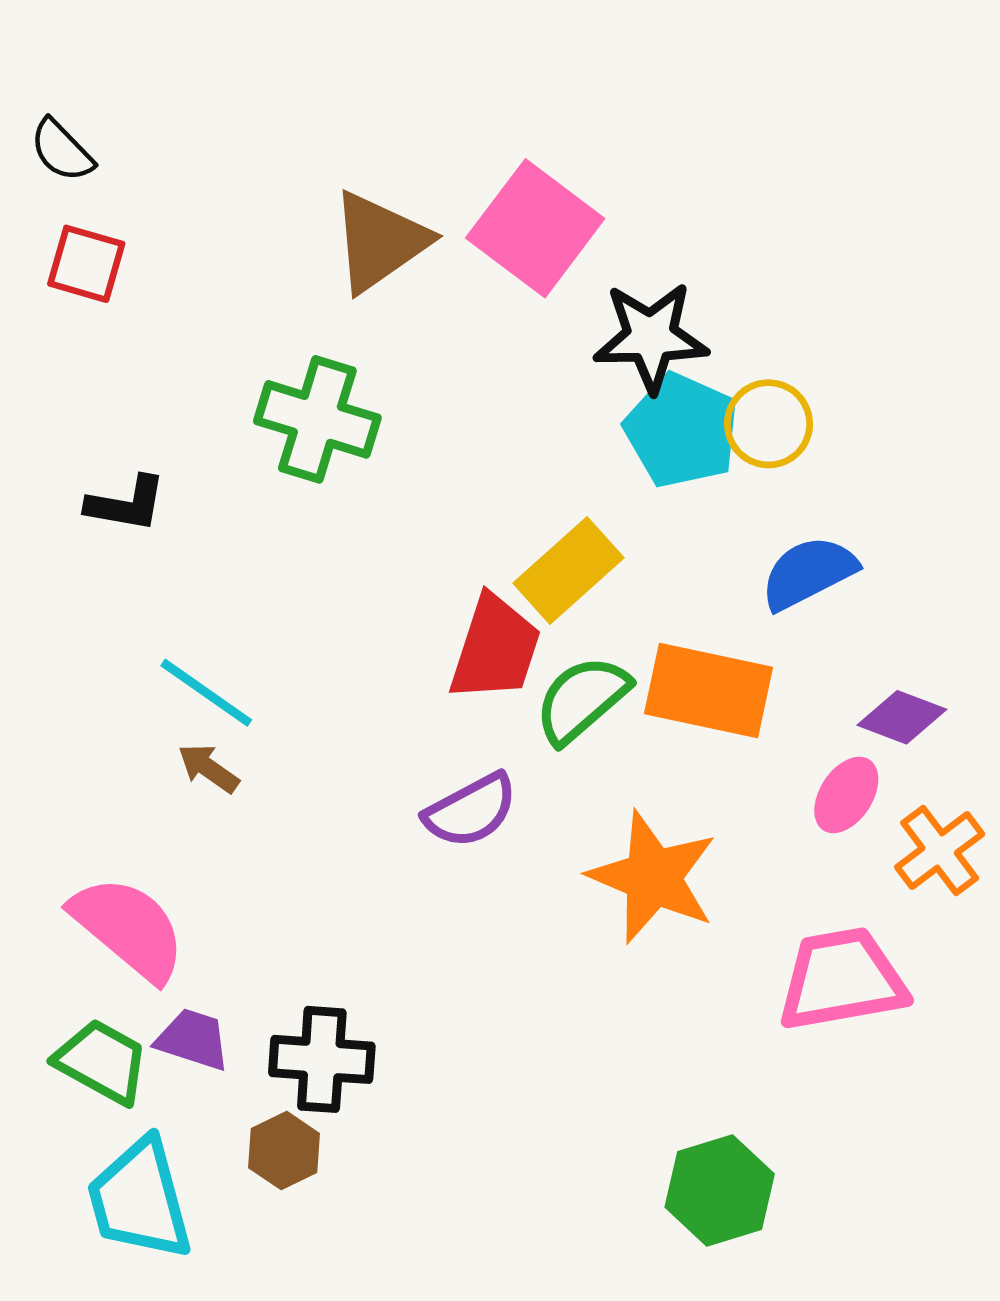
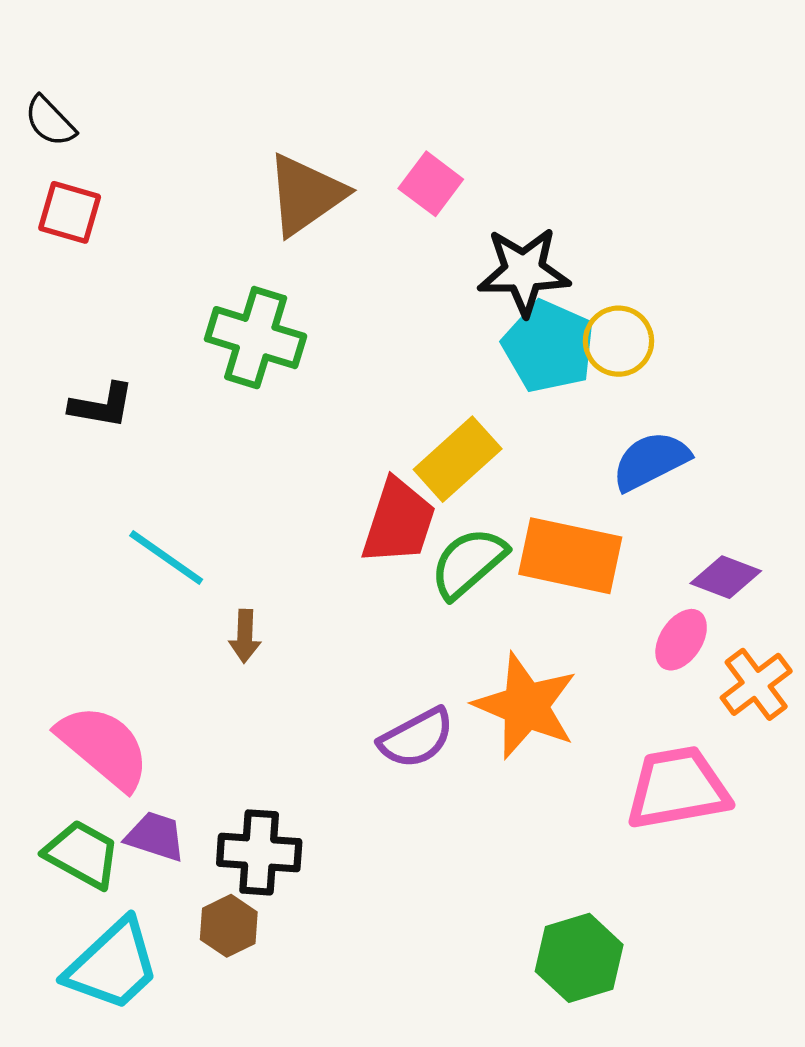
pink square: (535, 228) -> (431, 184), size x0.6
brown arrow: (208, 768) -> (245, 636), moved, turned -123
purple semicircle: (471, 811) -> (416, 738), moved
cyan trapezoid: (140, 1199) -> (113, 965), turned -118

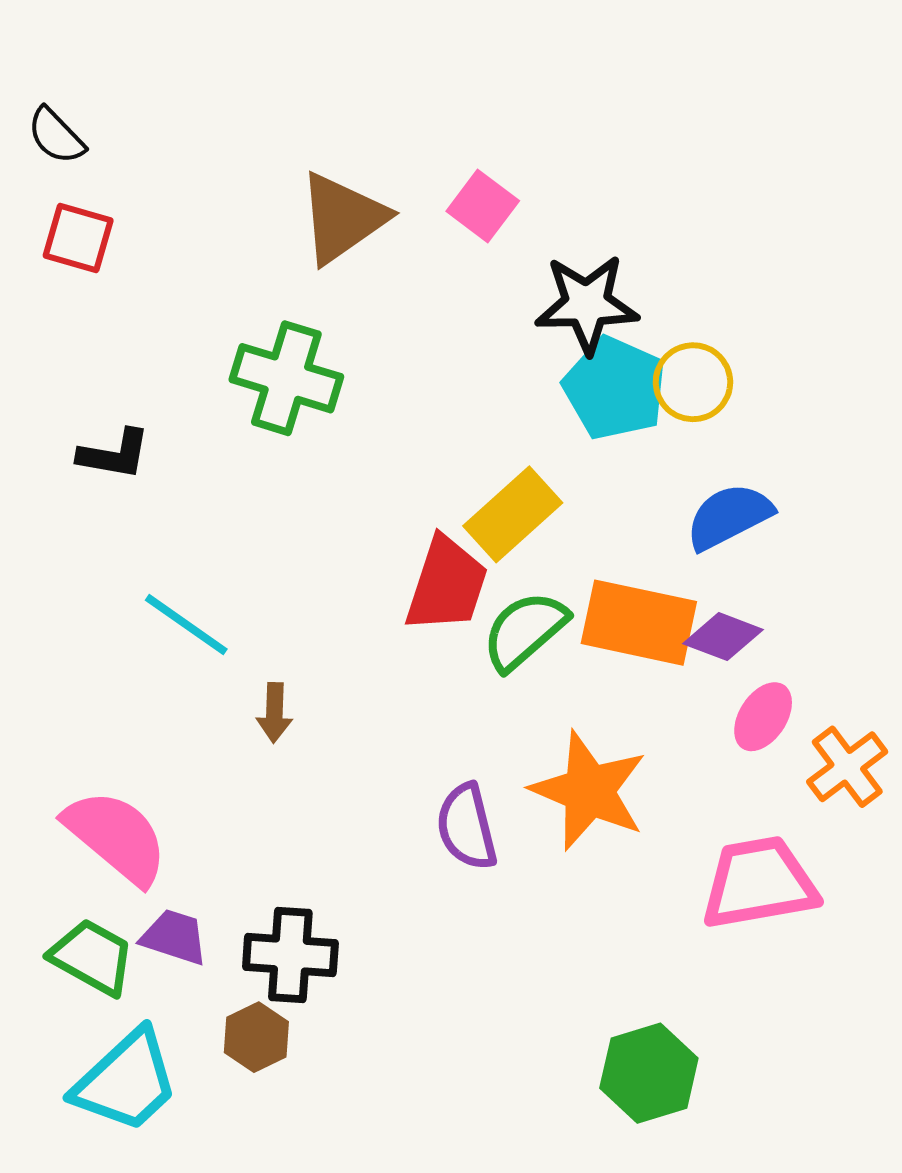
purple diamond: (726, 577) -> (723, 637), moved
purple semicircle: (416, 738) -> (467, 827), turned 104

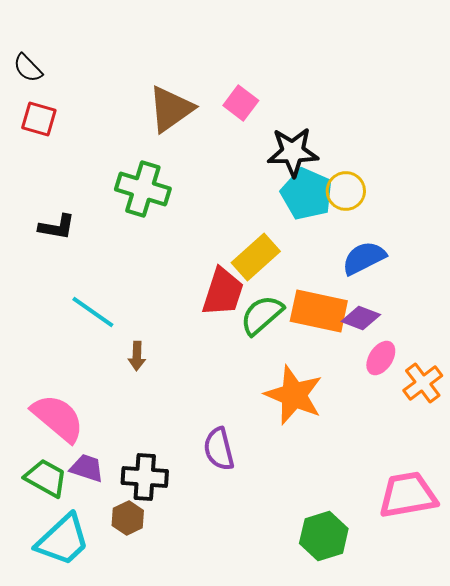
purple semicircle: (467, 827) -> (219, 449), moved
pink trapezoid: (759, 883) -> (408, 495), moved

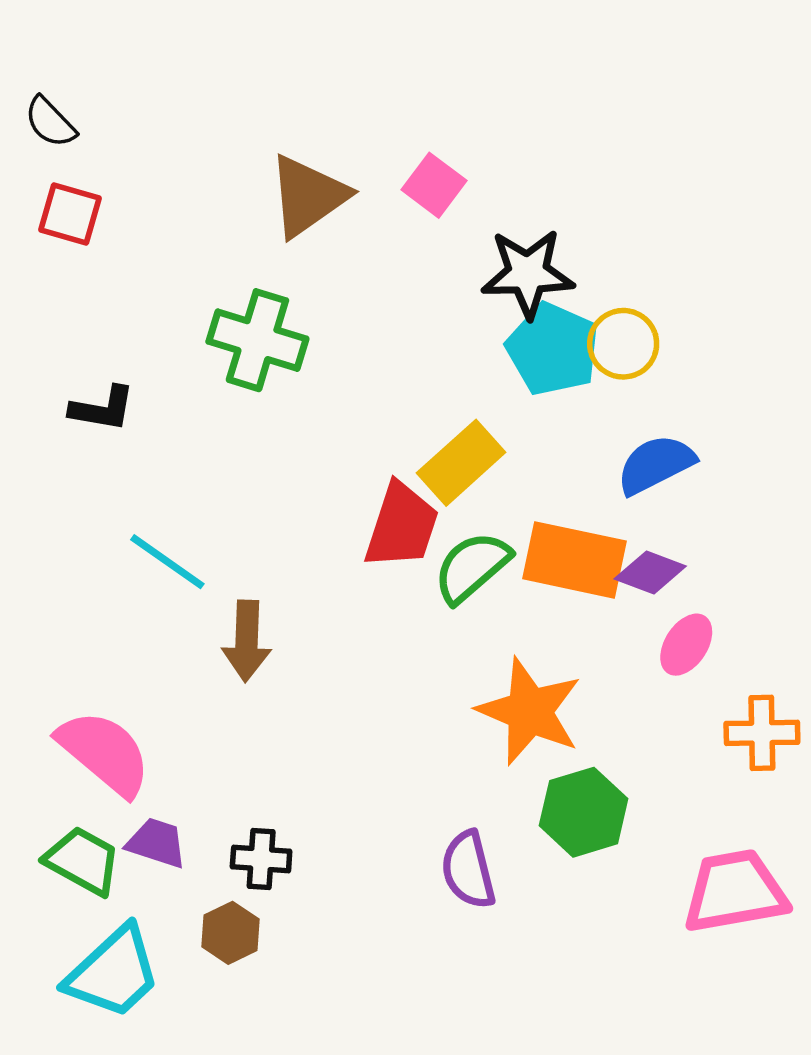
brown arrow: (137, 356) -> (247, 641), size x1.5
orange cross: (423, 383) -> (762, 733), moved, turned 36
purple semicircle: (219, 449) -> (468, 870), moved
black cross: (145, 477) -> (261, 859), size x0.7
green hexagon: (324, 536) -> (584, 812), moved

